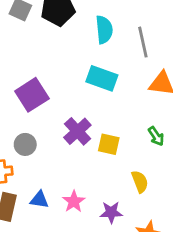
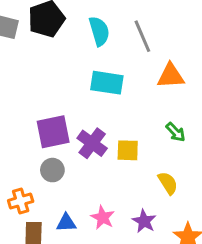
purple square: (32, 95) -> (53, 132), moved, turned 32
gray circle: (25, 144) -> (52, 170), moved
purple star: (111, 212) -> (144, 221), turned -30

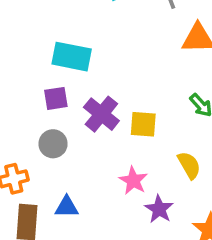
cyan rectangle: (107, 83) -> (72, 57), moved
purple square: (53, 132) -> (56, 98), size x0.6
pink star: (103, 218) -> (133, 181), moved

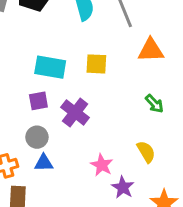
yellow square: (143, 124) -> (96, 64), moved
blue triangle: (67, 207) -> (44, 163), moved

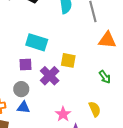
yellow square: (96, 64) -> (68, 60), moved

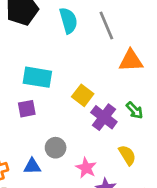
yellow square: (68, 60) -> (83, 95), turned 35
purple cross: (50, 76) -> (104, 117), moved
gray circle: (21, 89) -> (56, 148), moved

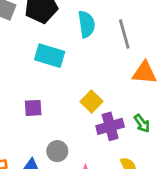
cyan rectangle: (37, 77) -> (50, 56), moved
purple cross: (104, 117) -> (110, 126), turned 30

